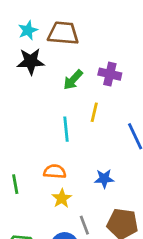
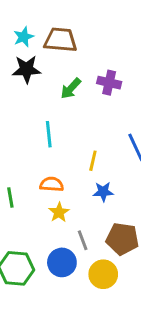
yellow line: (94, 112) -> (93, 161), moved
cyan line: (66, 129) -> (49, 134), moved

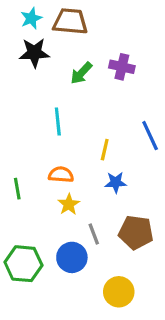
yellow circle: (103, 274) -> (119, 292), moved

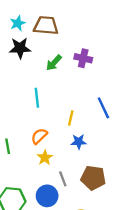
orange semicircle: (61, 175) -> (39, 136), turned -48

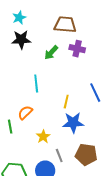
brown trapezoid: (46, 26) -> (65, 25), moved
orange semicircle: (39, 136) -> (25, 113), moved
blue star: (79, 142) -> (73, 123), size x1.5

